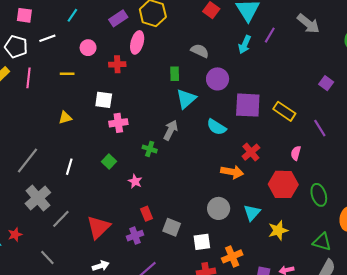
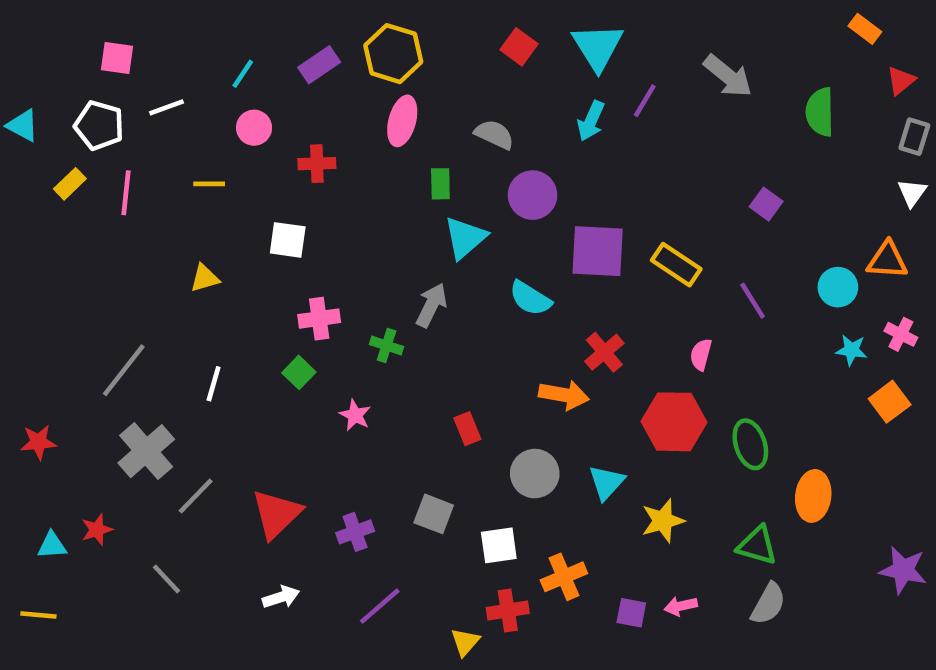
cyan line: (72, 15) -> (243, 74), moved
pink ellipse: (137, 42) -> (402, 121), moved
pink cross: (118, 123) -> (319, 319), moved
red rectangle: (147, 214) -> (467, 429), moved

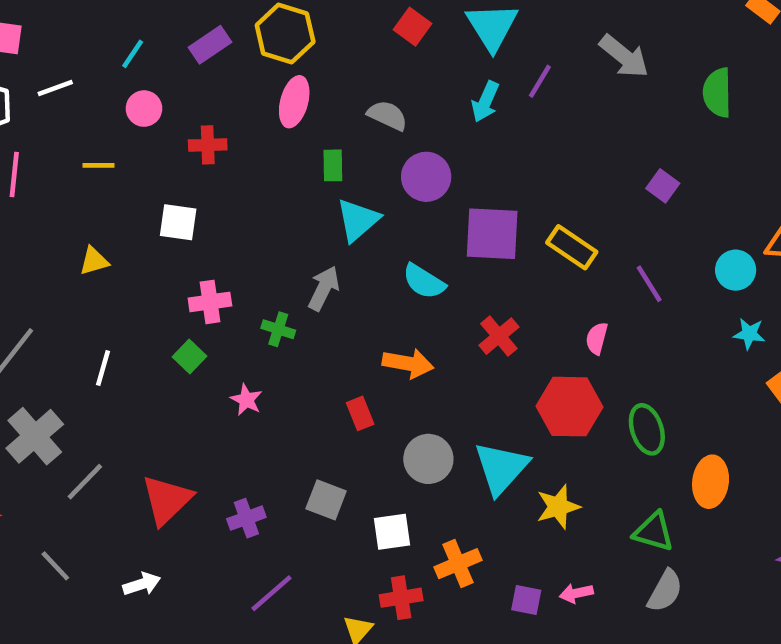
orange arrow: (564, 395) -> (408, 363), moved
cyan triangle: (607, 483) -> (501, 468), size x1.5
white arrow: (281, 597) -> (142, 584), moved

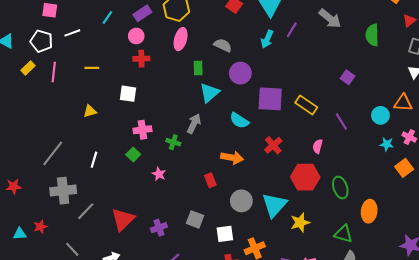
pink circle: (144, 109) -> (136, 36), moved
gray cross: (35, 436) -> (63, 191), turned 35

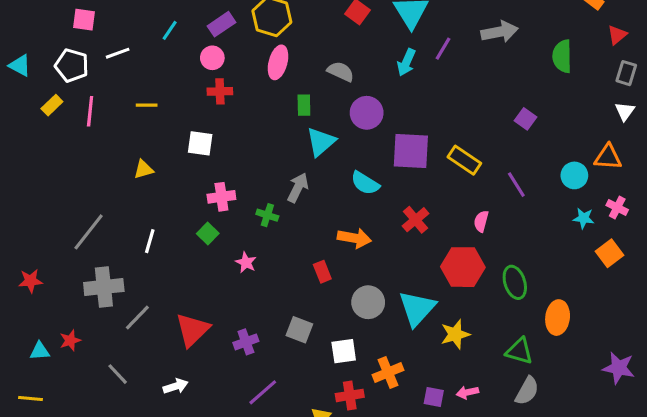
gray arrow: (330, 18) -> (500, 32), turned -50

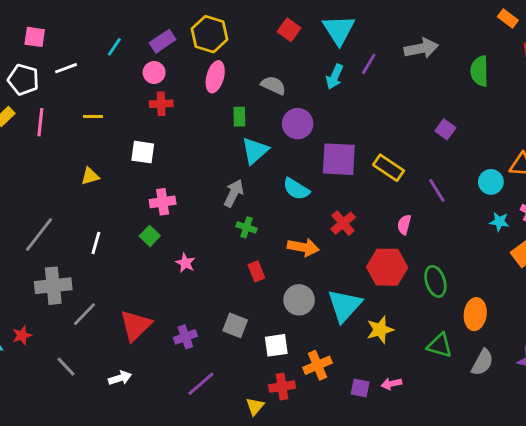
green cross: (267, 215) -> (246, 227), moved
orange arrow: (354, 238) -> (303, 247), moved
gray semicircle: (527, 391) -> (482, 362), moved

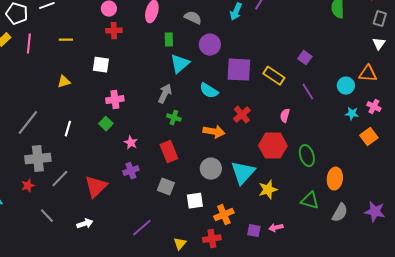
purple square: (445, 129) -> (305, 58), moved
red rectangle: (256, 271) -> (169, 152), moved, size x1.5
red star: (22, 335) -> (28, 186), moved
purple cross: (185, 337) -> (131, 171), moved
red cross: (282, 387) -> (212, 239), moved

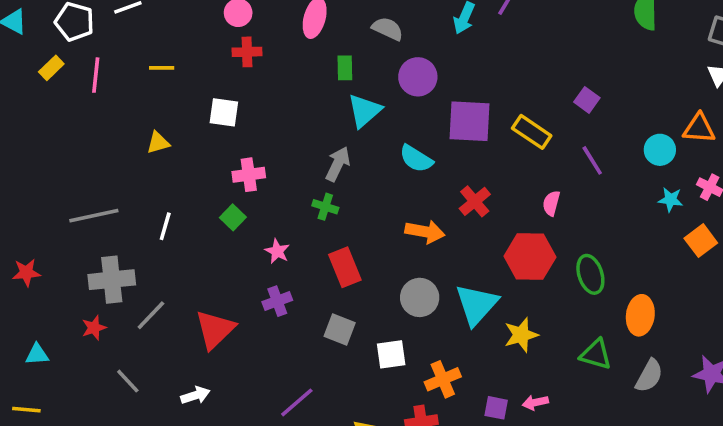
green cross: (174, 118) -> (325, 207), moved
gray line: (28, 123) -> (94, 216), turned 40

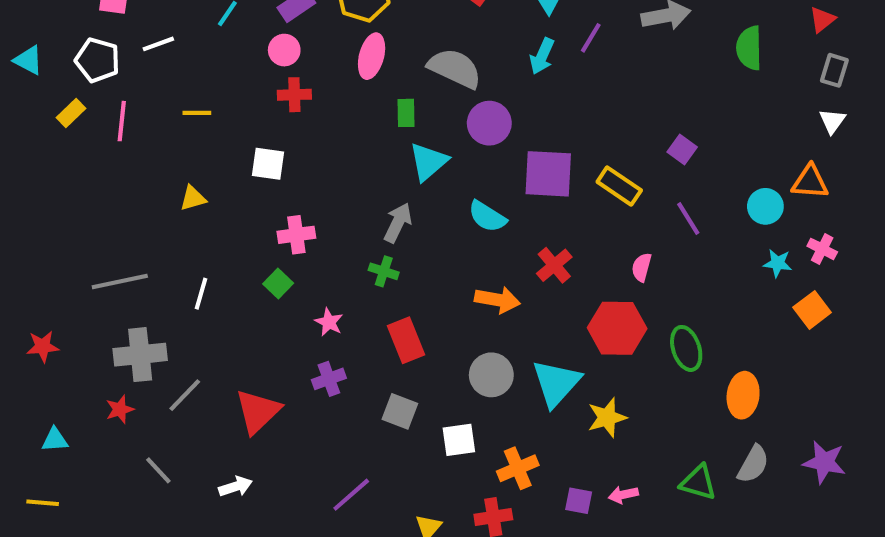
gray semicircle: (388, 29) -> (455, 68), size x1.5
green triangle: (596, 354) -> (698, 482), moved

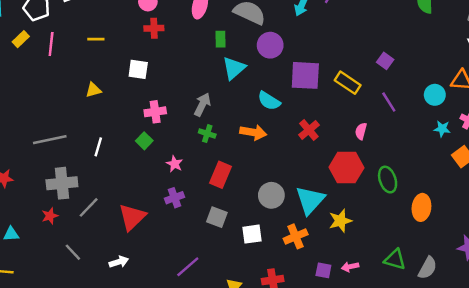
gray arrow: (398, 223) -> (202, 105), moved
orange arrow: (497, 300) -> (253, 132), moved
red rectangle: (406, 340) -> (221, 175), turned 45
gray semicircle: (753, 464) -> (428, 268), moved
orange cross: (518, 468) -> (296, 236), moved

